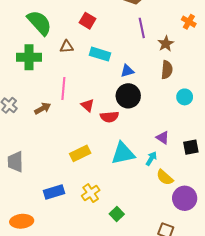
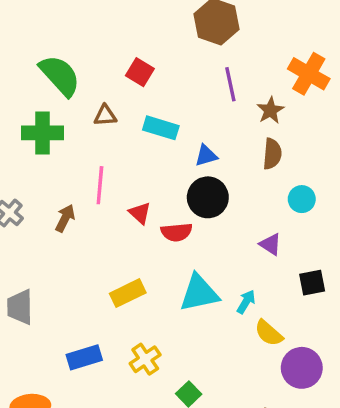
orange cross: (189, 22) -> (309, 74), size x1.6
brown arrow: (43, 108) -> (65, 218), turned -35
purple triangle: (163, 138) -> (270, 244), moved

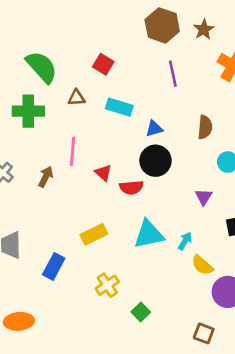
brown star: (270, 110) -> (204, 29), moved
purple triangle: (270, 244) -> (204, 197), turned 30
blue rectangle: (84, 357) -> (54, 266), moved, turned -45

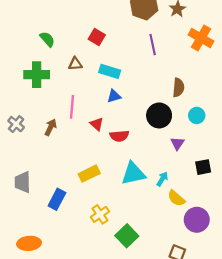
green semicircle: (42, 67) -> (47, 39), size x0.6
blue triangle: (154, 129) -> (114, 96), moved
black circle: (155, 161) -> (159, 115), moved
green square: (141, 312) -> (127, 236), size x1.5

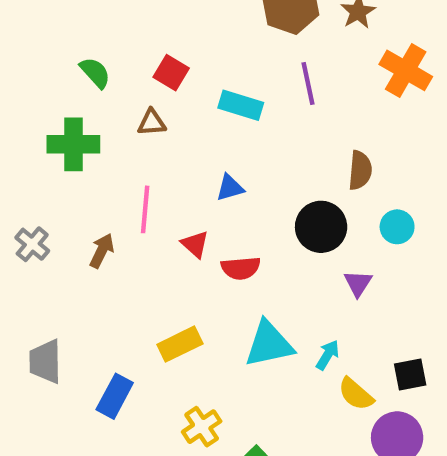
red square: (97, 37) -> (171, 73), moved
cyan rectangle: (110, 71) -> (241, 105), moved
black square: (203, 167) -> (410, 374), moved

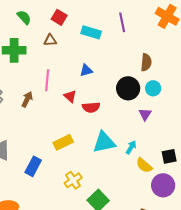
cyan circle: (397, 227) -> (153, 88), moved

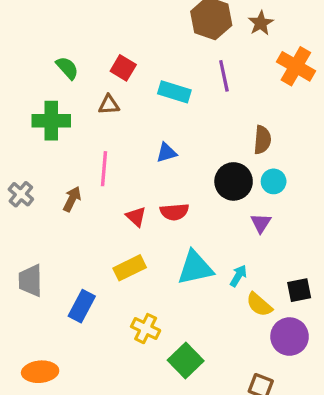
red triangle: (70, 96) -> (136, 217), moved
yellow cross: (73, 180) -> (146, 329), turned -30

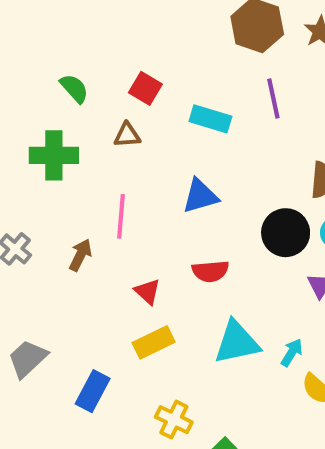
blue triangle: (166, 153) -> (200, 196), size x1.4
red triangle: (136, 217) -> (147, 292), moved
gray trapezoid: (30, 281) -> (28, 359), turned 48

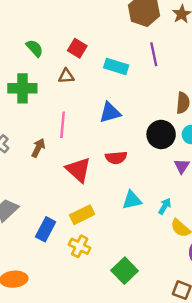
red triangle: (147, 292) -> (78, 170), size x1.6
yellow rectangle: (154, 342) -> (82, 215), moved
cyan triangle: (237, 342) -> (132, 200), size x0.7
yellow cross: (174, 420) -> (80, 246), moved

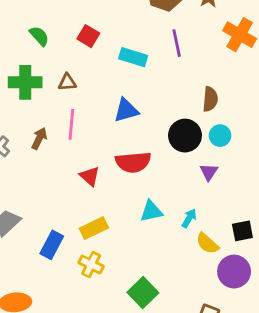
brown triangle: (66, 76) -> (67, 82), moved
brown arrow: (38, 148) -> (39, 138), moved
red semicircle: (116, 158) -> (133, 162), size x1.4
red triangle: (78, 170) -> (90, 176), size x0.7

